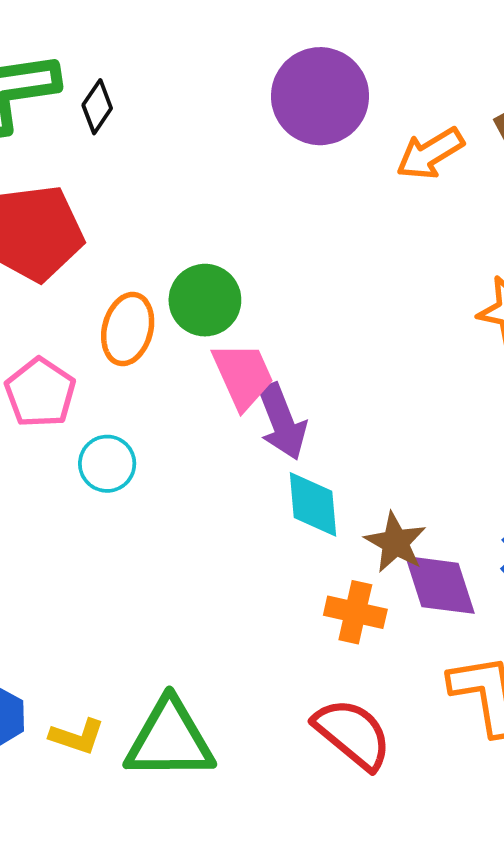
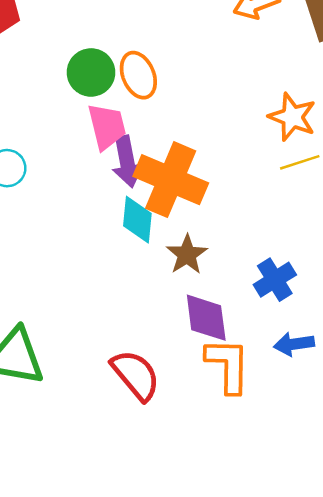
orange ellipse: (128, 329) -> (138, 75), moved, turned -48
purple diamond: (440, 585) -> (206, 318), moved
orange cross: (355, 612) -> (171, 180), moved, size x1.8

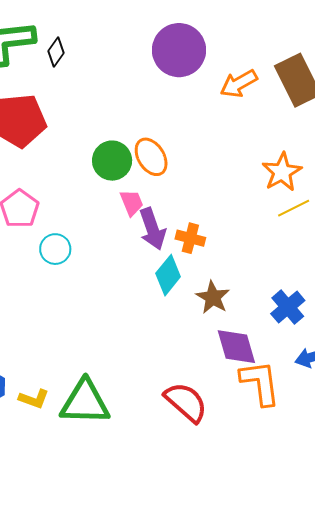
orange star: (292, 117) -> (282, 172), turned 30
pink trapezoid: (107, 126) -> (132, 203), size x0.7
orange cross: (171, 180) -> (190, 238), size x0.5
cyan diamond: (137, 220) -> (168, 275), turned 42

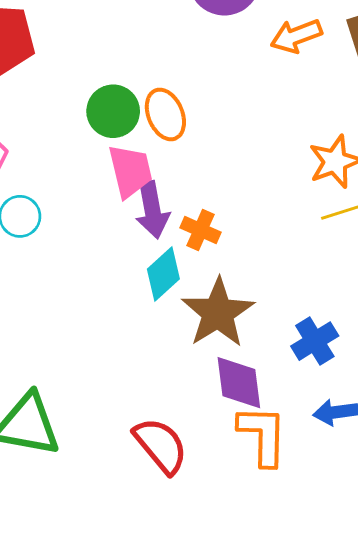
pink trapezoid: (132, 203) -> (130, 171), size x1.5
brown star: (213, 297) -> (218, 313), size x1.6

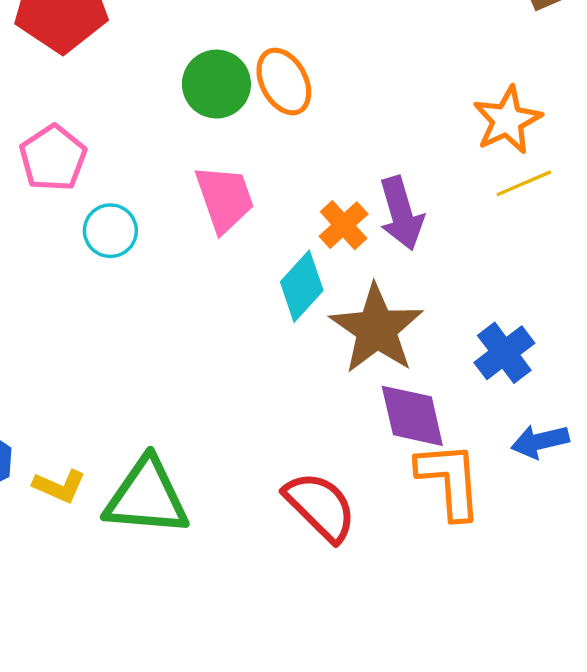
pink trapezoid: (130, 171) -> (225, 198), moved
purple arrow: (152, 210) -> (401, 213), moved
orange cross: (200, 230) -> (344, 225), turned 30

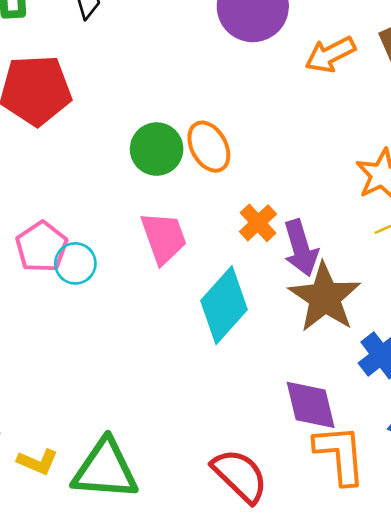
pink pentagon: (53, 158) -> (42, 247), moved
orange cross: (344, 225) -> (258, 223), moved
cyan diamond: (302, 286) -> (224, 305), size x1.4
brown star: (377, 329) -> (325, 297), moved

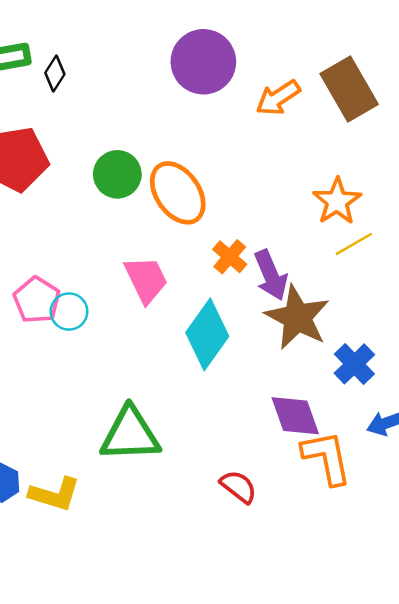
orange ellipse: (209, 147) -> (178, 193), size x1.4
green circle: (157, 149) -> (117, 174), moved
yellow L-shape: (38, 462) -> (55, 494), size x1.4
green triangle: (105, 469) -> (130, 434), moved
red semicircle: (240, 476) -> (239, 487), size x0.7

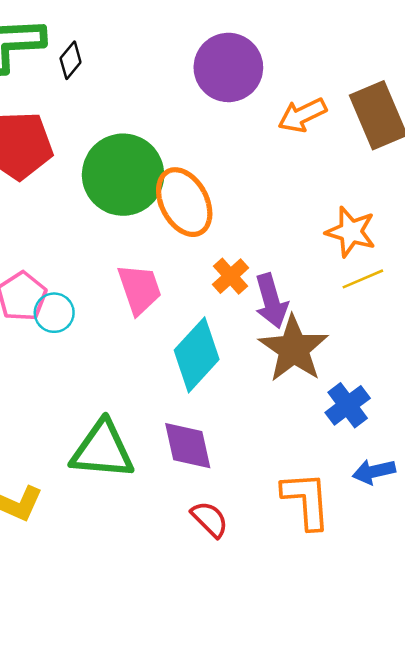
green circle: (117, 174) -> (123, 175), size x1.6
orange star: (337, 201) -> (351, 232), turned -30
purple diamond: (295, 416) -> (188, 446), moved

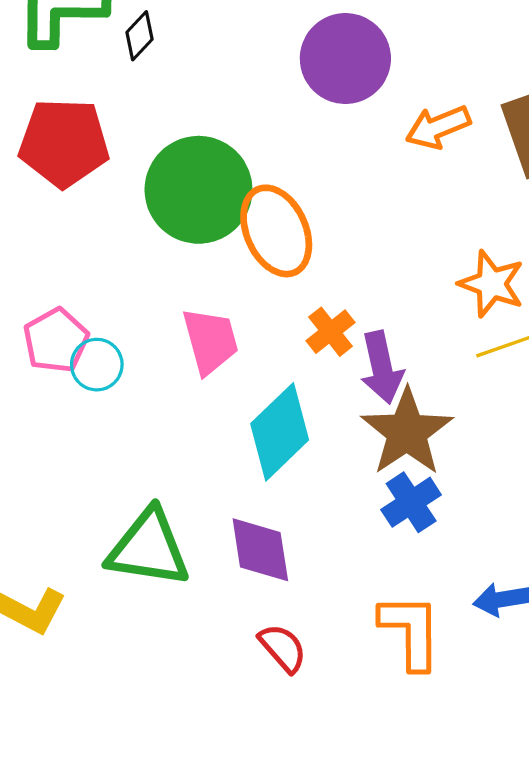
blue cross: (348, 405) -> (411, 502), moved

